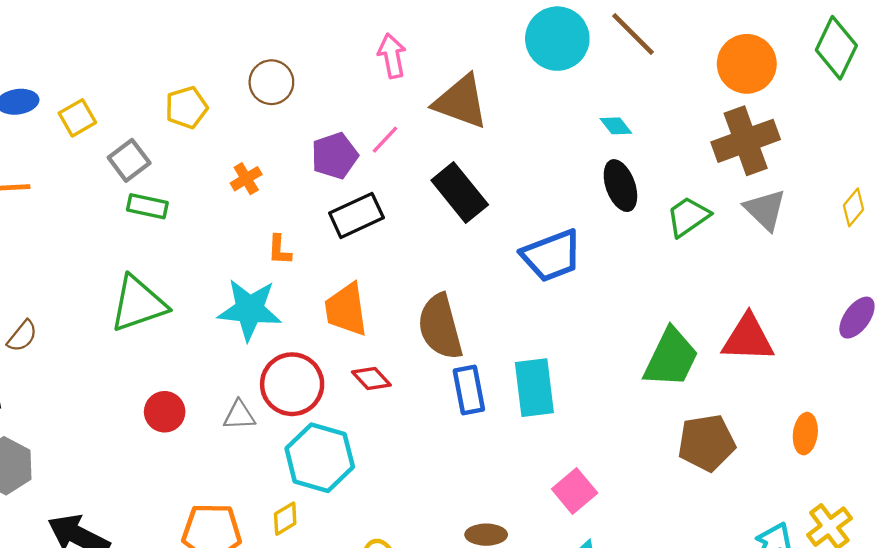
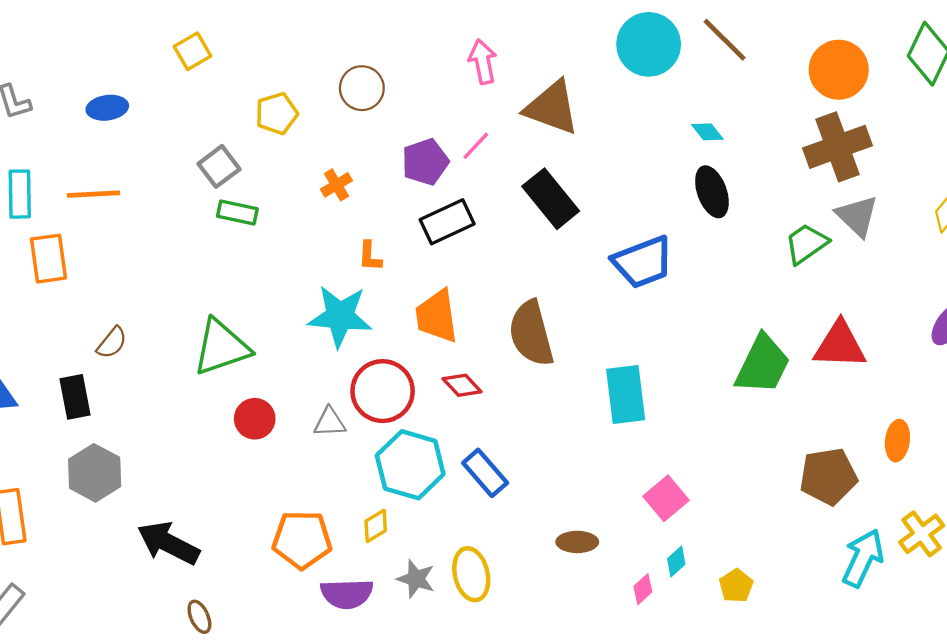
yellow square: (77, 118) -> (193, 51), moved
green trapezoid: (688, 217) -> (806, 244), moved
green triangle: (138, 304) -> (221, 347), moved
blue rectangle: (469, 390) -> (485, 473), moved, turned -30
brown pentagon: (707, 443) -> (828, 476), moved

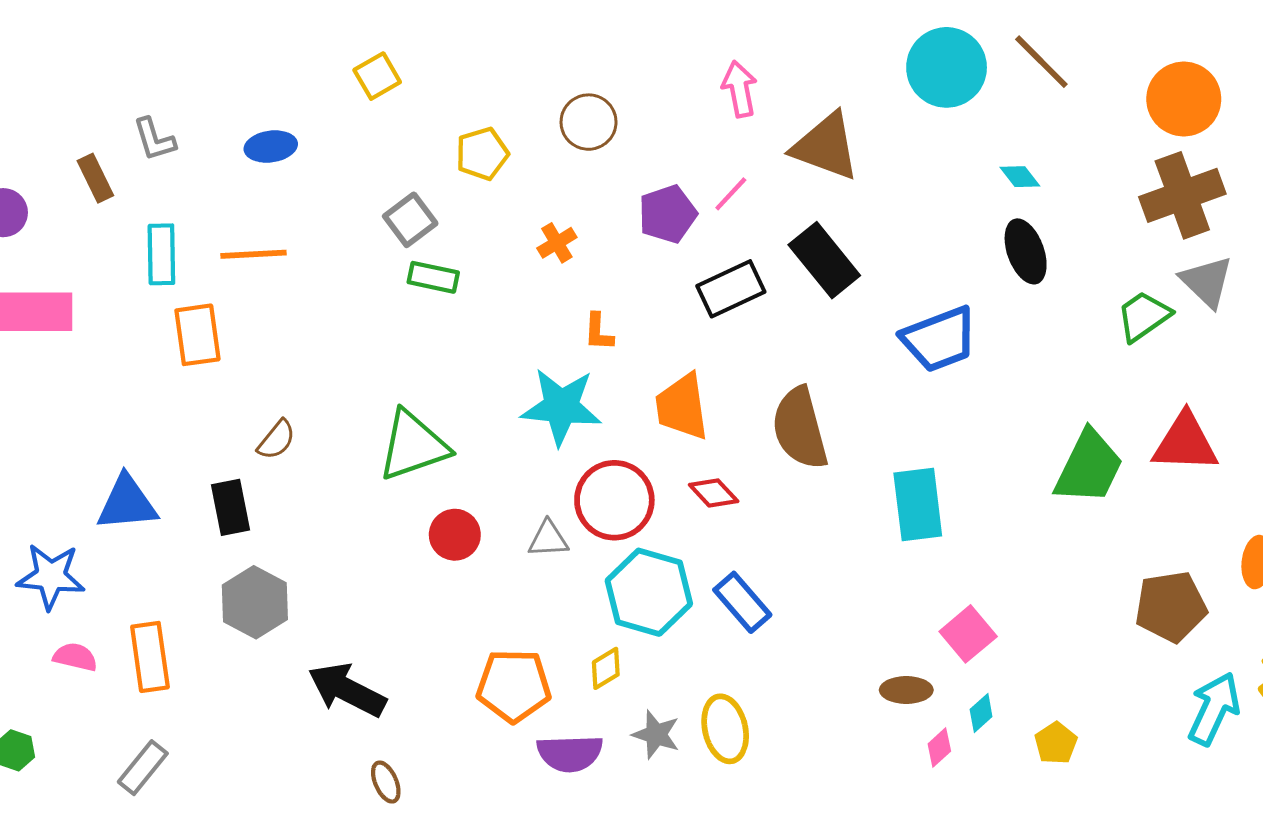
black rectangle: (447, 222) -> (731, 289), moved
brown ellipse: (577, 542) -> (906, 690), moved

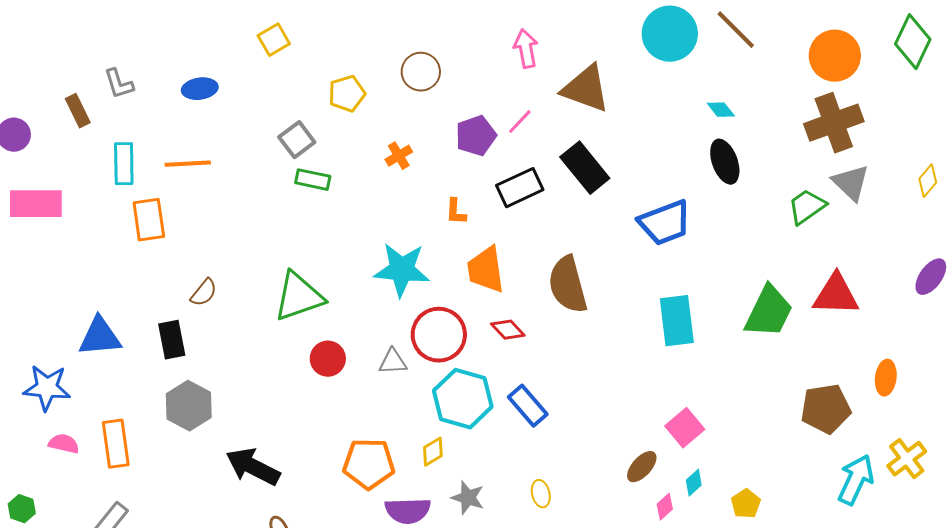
orange L-shape: (599, 332) -> (456, 212), moved
cyan rectangle: (918, 505) -> (677, 321), moved
brown ellipse: (906, 690) -> (642, 467), turned -48
yellow ellipse: (725, 729) -> (541, 494), moved, size x0.6

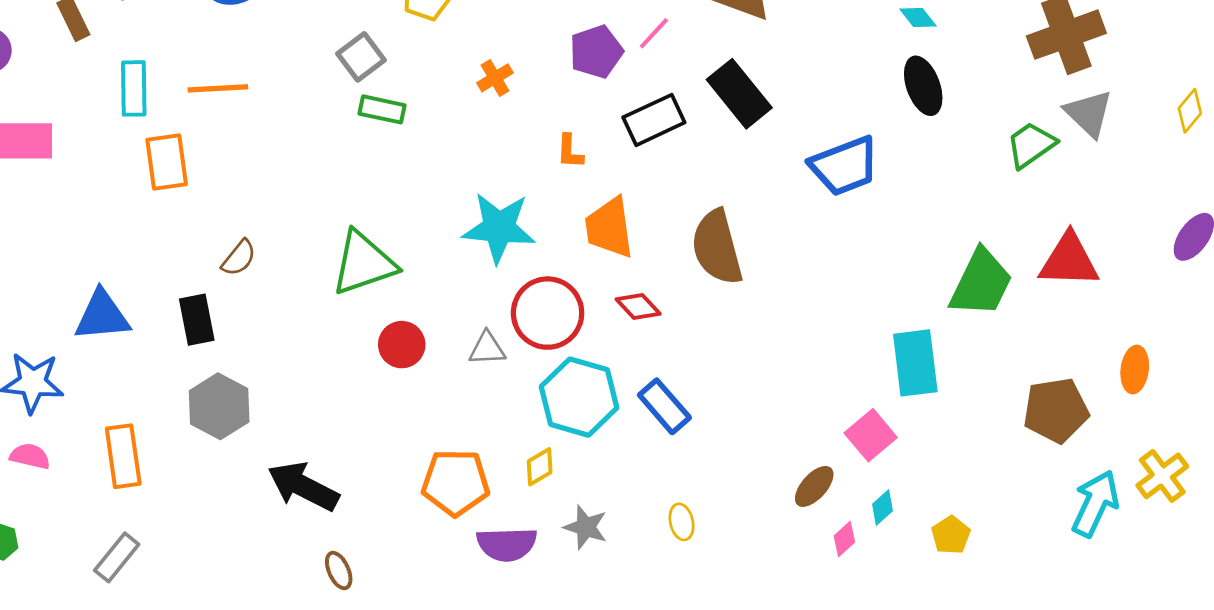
cyan rectangle: (677, 321) -> (915, 363), moved
pink semicircle: (64, 444) -> (30, 456), moved

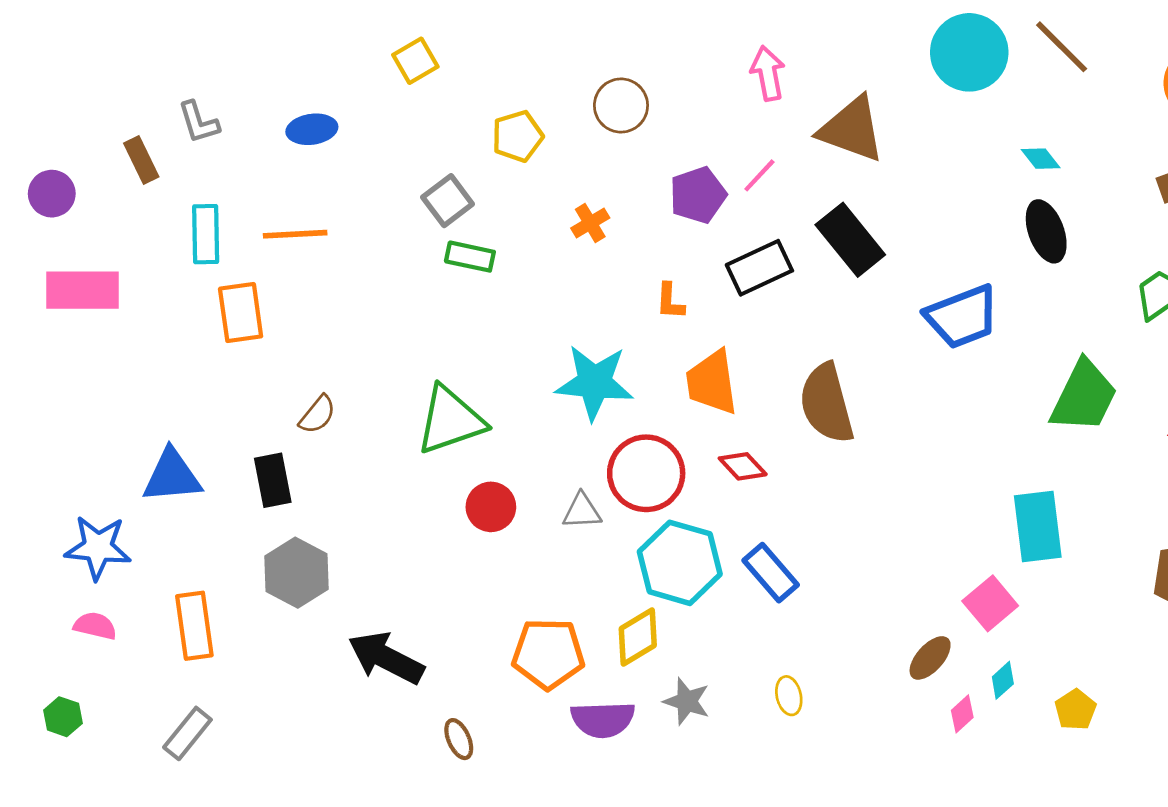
green trapezoid: (981, 283) -> (1084, 396), moved
yellow diamond: (540, 467) -> (638, 637), size x1.4
brown ellipse: (339, 571) -> (459, 739), moved

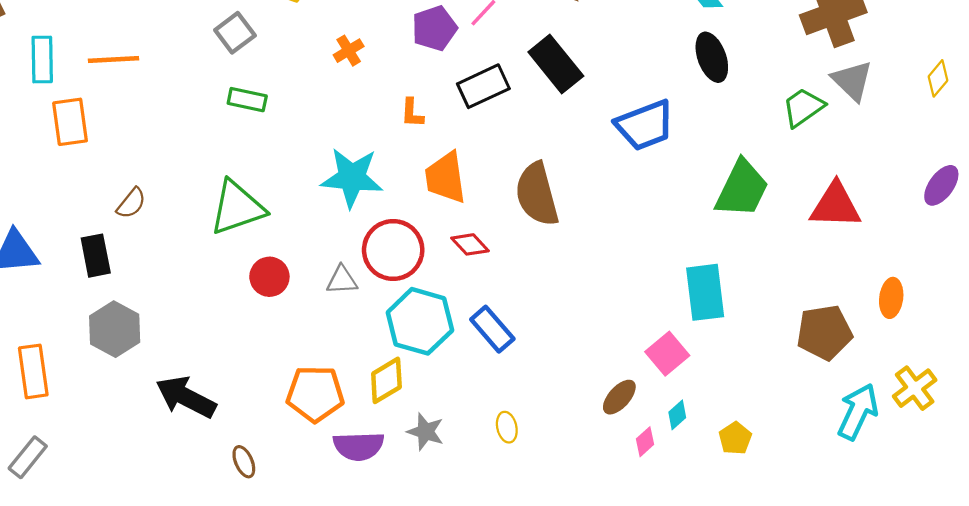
green rectangle: (470, 257) -> (247, 100), moved

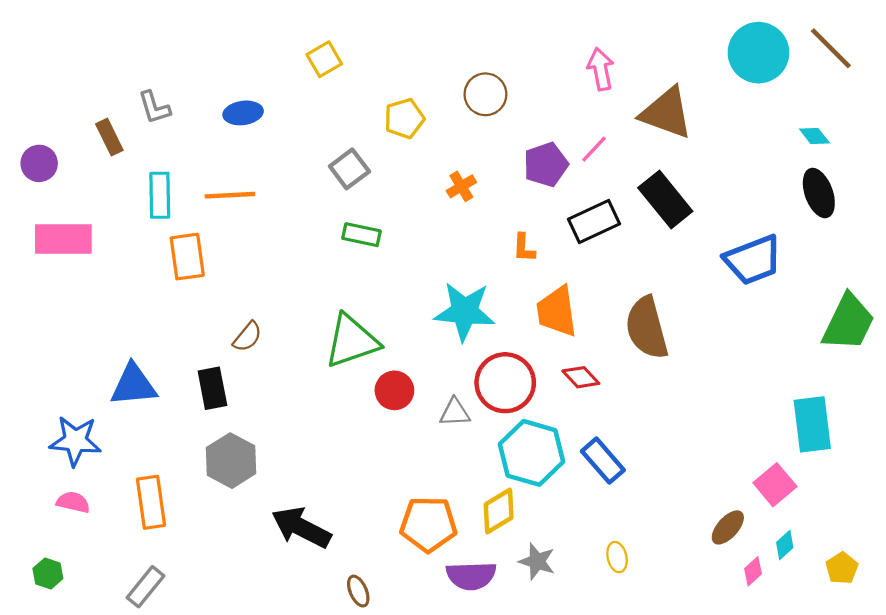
red circle: (269, 277) -> (394, 390), moved

